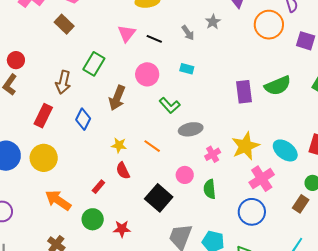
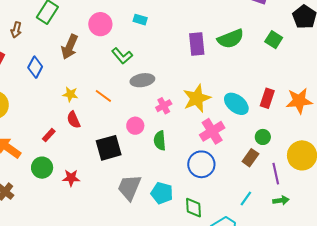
brown arrow: (63, 82) -> (16, 30), size x0.7
black square: (159, 198) -> (109, 148), turned 32

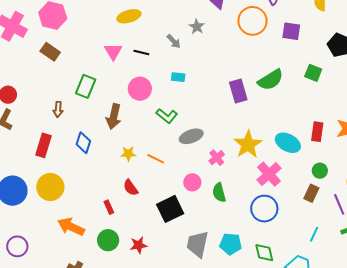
yellow star: (70, 94) -> (128, 154), moved
red rectangle: (49, 135) -> (109, 207), turned -56

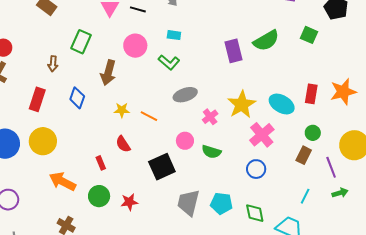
green L-shape: (167, 116) -> (169, 62), moved
green semicircle: (219, 193) -> (211, 152), turned -60
blue circle: (264, 209) -> (256, 169), size x0.7

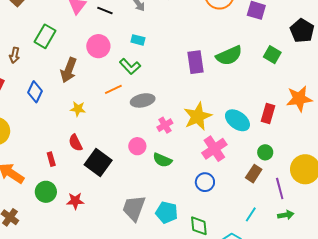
orange star: (343, 92) -> (299, 99), moved
orange line: (149, 116) -> (113, 89), moved, turned -60
black square: (162, 167) -> (98, 162), moved, turned -36

